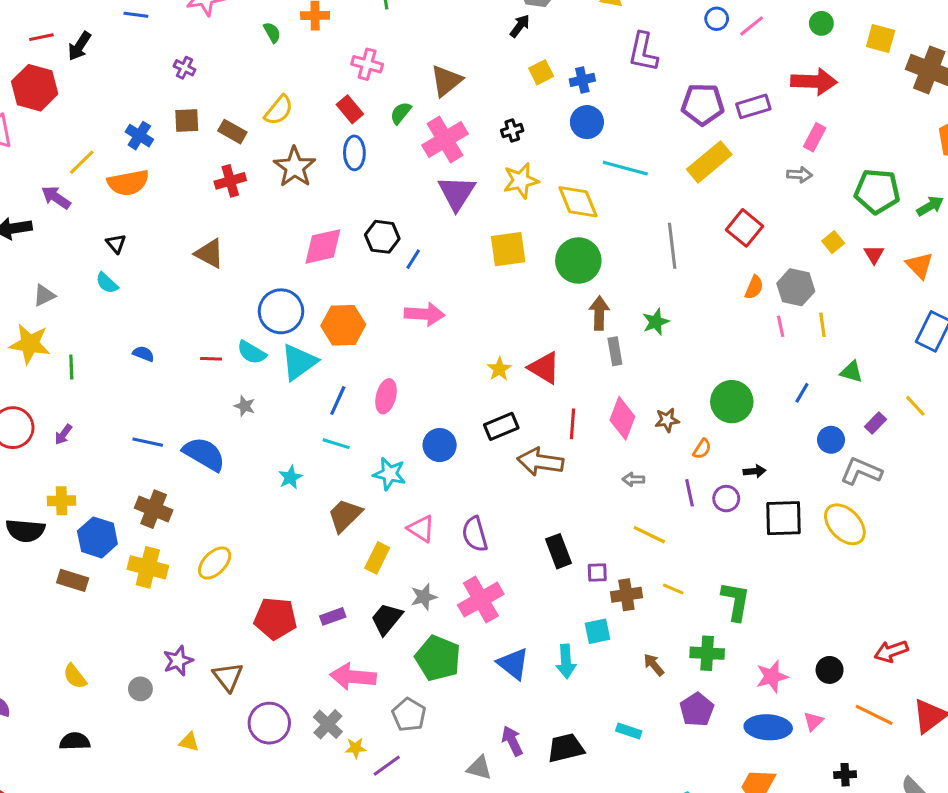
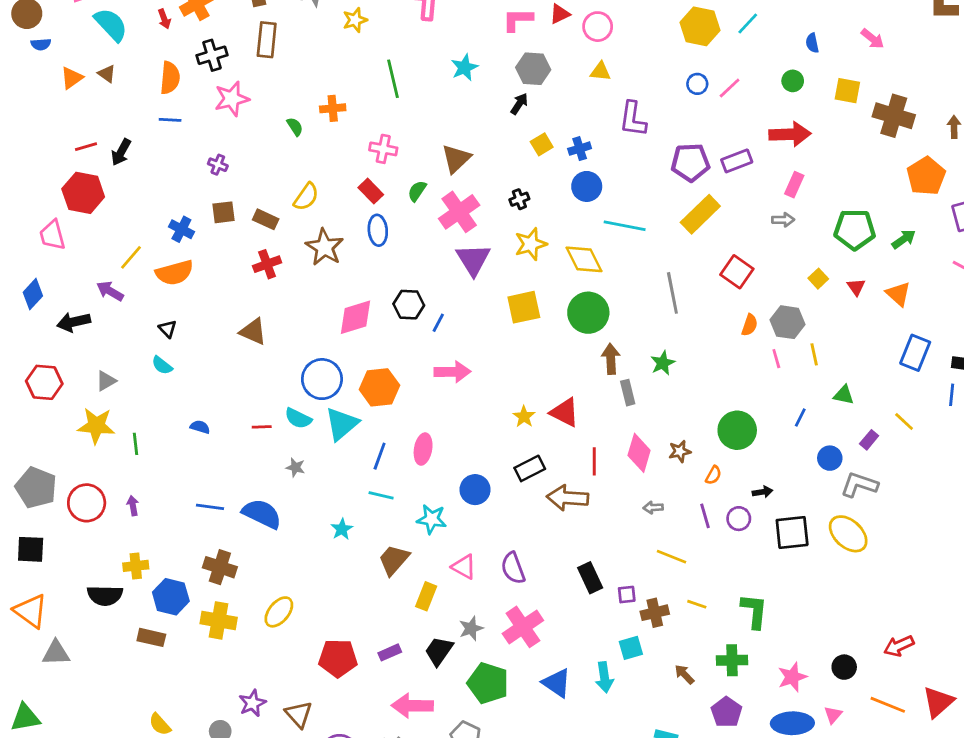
purple arrow: (63, 434) -> (133, 506), turned 138

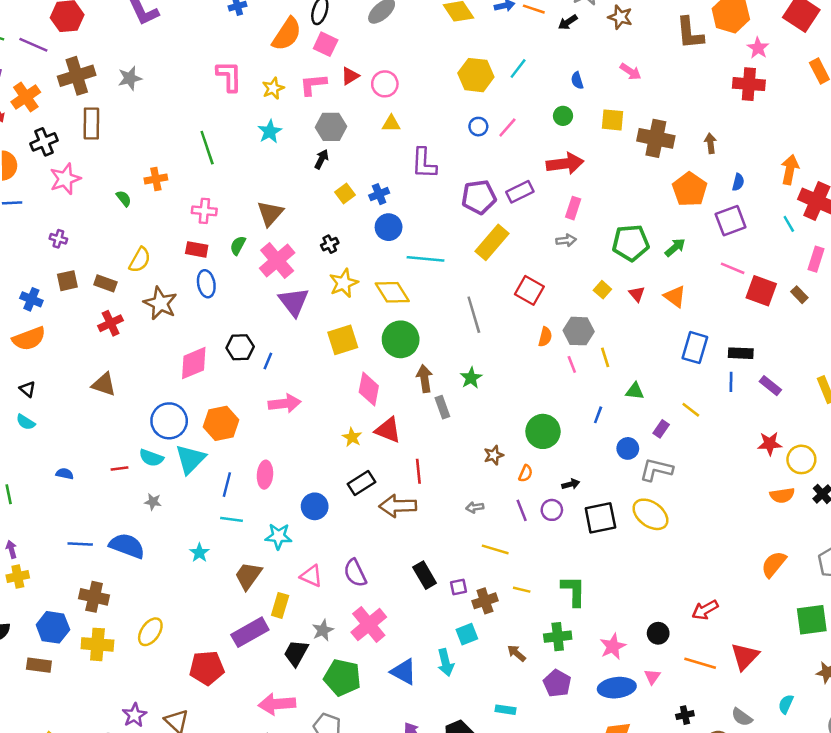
yellow star: (355, 20) -> (273, 88), moved
red rectangle: (371, 191) -> (197, 249), turned -30
pink diamond: (639, 453) -> (369, 389), moved
yellow cross: (136, 566) -> (18, 576), moved
purple rectangle: (390, 652) -> (250, 632), moved, size x1.8

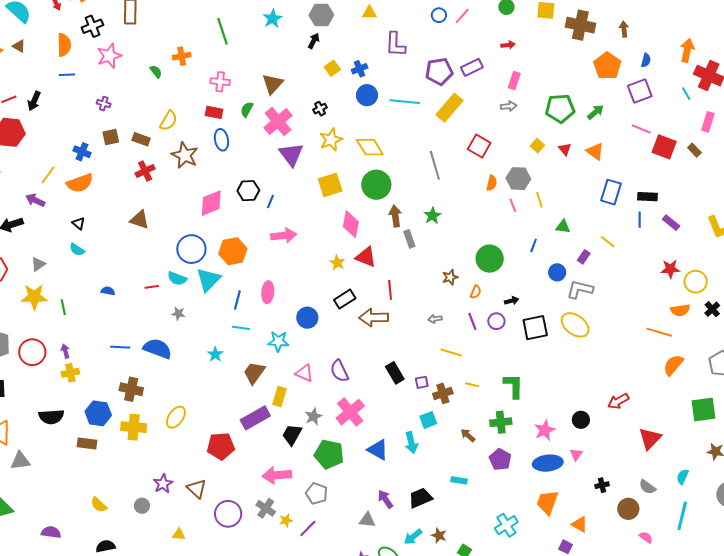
red arrow: (565, 164) -> (508, 45), size x0.5
cyan line: (426, 259) -> (405, 102), moved
orange line: (700, 663) -> (659, 332), moved

